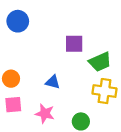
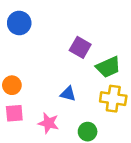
purple square: (74, 44) -> (80, 47), turned 30
blue triangle: (53, 82) -> (68, 94), moved

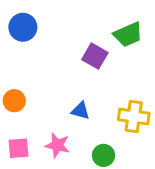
green trapezoid: (108, 67) -> (128, 34), moved
pink square: (14, 113) -> (19, 148), moved

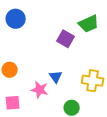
blue triangle: (80, 111) -> (56, 77), turned 40
pink star: (57, 145) -> (40, 90), moved

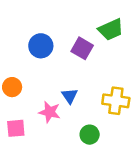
blue circle: (16, 19) -> (41, 46), moved

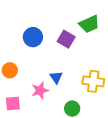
pink star: (50, 112) -> (40, 90), turned -30

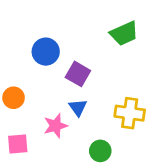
purple square: (66, 39) -> (78, 74), moved

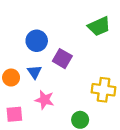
blue triangle: (78, 108) -> (34, 72), moved
pink star: (55, 126) -> (44, 100), turned 30

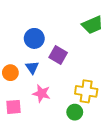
yellow cross: (104, 90) -> (86, 91), moved

